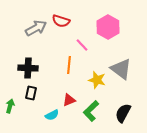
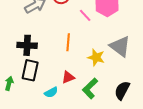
pink line: (82, 45) -> (85, 15), moved
black rectangle: (31, 93) -> (30, 70), size x1.5

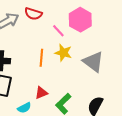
yellow star: (96, 57) -> (63, 53), moved

